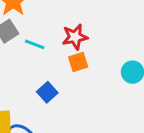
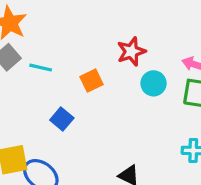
red star: (75, 37) -> (131, 52), moved

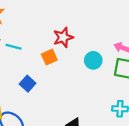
red star: (131, 52) -> (63, 37), moved

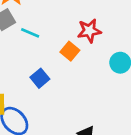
orange square: (49, 57) -> (70, 51), turned -35

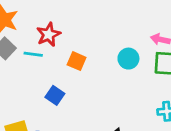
red star: (89, 31) -> (48, 34), moved

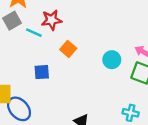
blue square: (55, 95) -> (42, 72), turned 35

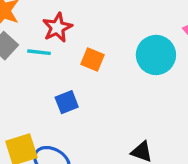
cyan circle: (112, 60) -> (156, 55), size x1.5

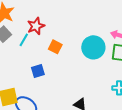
cyan line: (39, 52) -> (24, 40), turned -72

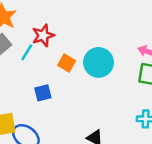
cyan circle: (93, 47) -> (99, 62), moved

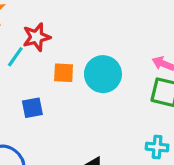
orange square: (67, 63) -> (64, 73), turned -30

